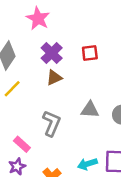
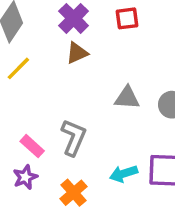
gray L-shape: (52, 123) -> (74, 137), moved

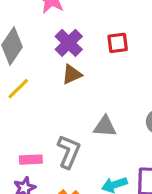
gray triangle: (127, 98) -> (105, 126), moved
pink rectangle: (32, 146) -> (31, 160), turned -45

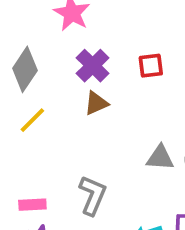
gray triangle: (105, 126) -> (160, 158), moved
pink rectangle: (31, 160) -> (32, 205), moved

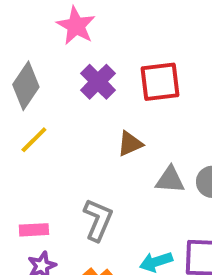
red square: (151, 66) -> (160, 82), size x1.5
brown triangle: (96, 103) -> (130, 144), moved

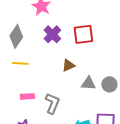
yellow line: (34, 140) -> (20, 63), turned 49
pink rectangle: (34, 230) -> (27, 96), moved

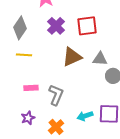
brown triangle: (68, 65) -> (72, 57), size x1.5
gray triangle: (88, 83) -> (100, 59), moved

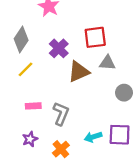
purple cross: (56, 26) -> (59, 48), moved
yellow line: (24, 55) -> (26, 69), turned -49
gray triangle: (100, 59) -> (107, 63), moved

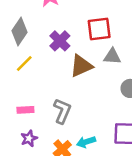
pink rectangle: (33, 106) -> (25, 110), moved
cyan arrow: (93, 137) -> (86, 142), moved

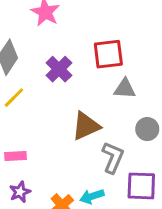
brown triangle: (81, 66) -> (86, 126), moved
gray L-shape: (62, 111) -> (113, 157), moved

